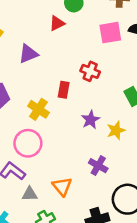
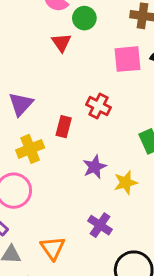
red triangle: (57, 23) -> (61, 43), turned -42
purple triangle: (28, 54) -> (21, 104), moved, turned -30
yellow cross: (38, 109) -> (30, 149), turned 30

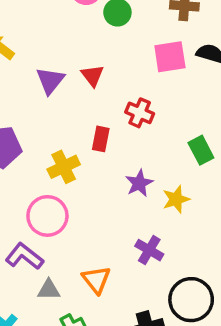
red triangle: (61, 43) -> (92, 76), moved
purple triangle: (21, 104) -> (50, 81), moved

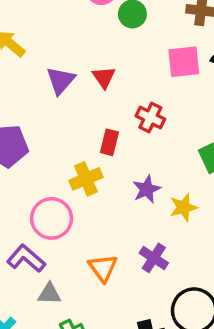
yellow cross: (64, 167) -> (86, 179), moved
orange triangle: (96, 280) -> (103, 268), moved

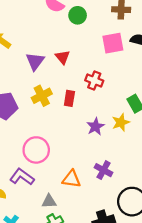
yellow cross: (86, 179) -> (42, 96), moved
yellow star: (183, 207) -> (121, 122), moved
orange triangle: (103, 268) -> (71, 179), turned -42
gray triangle: (49, 294) -> (49, 201), moved

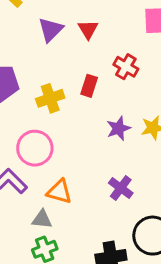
yellow cross: (42, 96) -> (50, 98), moved
orange triangle: (71, 179) -> (59, 192), moved

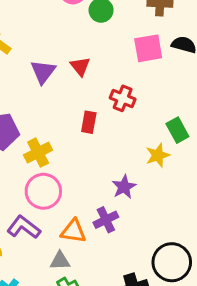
yellow cross: (50, 98) -> (38, 153), moved
purple star: (118, 128) -> (124, 187), moved
purple cross: (121, 188) -> (106, 220), moved, turned 35

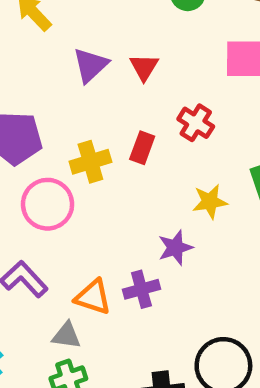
yellow cross: (38, 153) -> (90, 162), moved
yellow star: (158, 155) -> (210, 202), moved
pink circle: (43, 191) -> (48, 204), moved

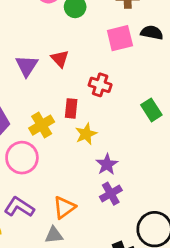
yellow star: (210, 202) -> (86, 134), moved
purple cross: (141, 289) -> (111, 194), moved
orange triangle: (93, 297) -> (64, 207), turned -40

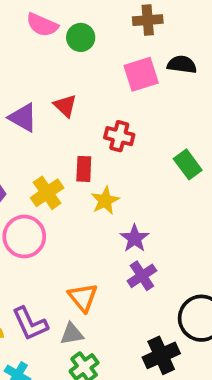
purple triangle: (27, 66) -> (23, 118), turned -30
purple L-shape: (19, 207) -> (30, 324), moved, turned -144
orange triangle: (64, 207) -> (83, 297), turned -30

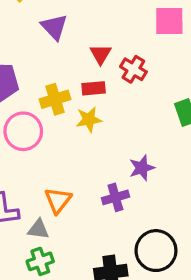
red triangle: (65, 106) -> (100, 54), moved
red rectangle: (84, 169) -> (94, 88), turned 65
yellow star: (105, 201) -> (89, 119), moved
purple star: (135, 238) -> (142, 168), moved

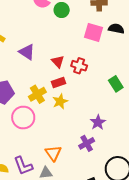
pink square: (169, 21) -> (94, 32), turned 30

